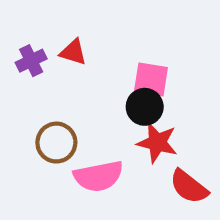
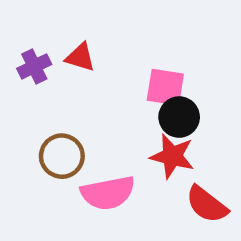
black circle: (145, 107) -> (179, 117), moved

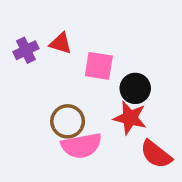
pink square: (165, 87) -> (99, 66), moved
brown circle: (62, 156) -> (68, 121), moved

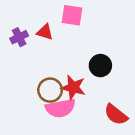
pink square: (99, 66) -> (72, 15), moved
red star: (130, 118) -> (73, 87), moved

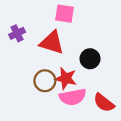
red triangle: (45, 32) -> (52, 43), moved, size x1.6
pink semicircle: (60, 108) -> (73, 97), moved

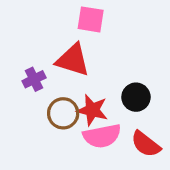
purple cross: (17, 33) -> (34, 79), moved
black circle: (90, 59) -> (136, 97), moved

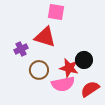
red star: (92, 110) -> (69, 68), moved
red semicircle: (146, 144) -> (90, 89), turned 108

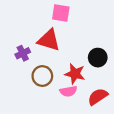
black circle: (84, 60) -> (98, 58), moved
pink semicircle: (63, 84) -> (68, 91), size x0.7

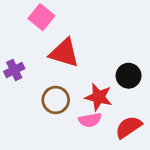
pink square: (61, 13) -> (41, 17), moved, turned 30
purple cross: (23, 53) -> (14, 70), moved

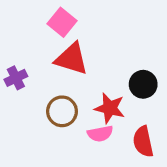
pink square: (41, 17) -> (62, 22), moved
red semicircle: (129, 127) -> (143, 142), turned -68

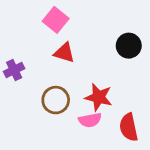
red triangle: (72, 59) -> (64, 53), size x0.7
black circle: (143, 84) -> (129, 46), moved

